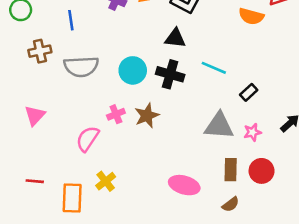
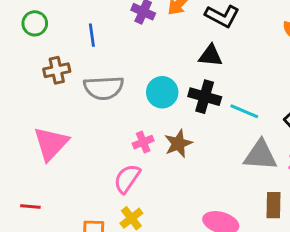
cyan line: (214, 68) -> (244, 111), moved
pink triangle: (35, 116) -> (51, 144), size x1.5
pink semicircle: (88, 139) -> (127, 179), moved
red line: (35, 181) -> (30, 207), moved

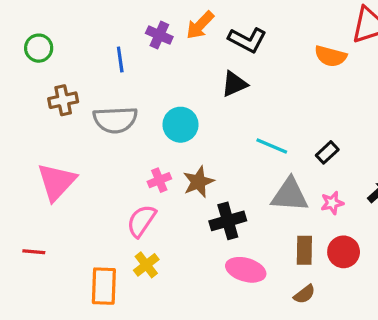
blue line: (92, 35) -> (120, 59), moved
black triangle: (211, 56) -> (234, 84), turned -30
black cross: (205, 97) -> (228, 221), moved, turned -32

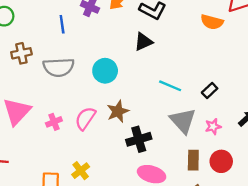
pink cross: (159, 180) -> (54, 122), moved
gray triangle: (290, 195) -> (183, 121), turned 44
pink semicircle: (141, 221) -> (85, 118), moved

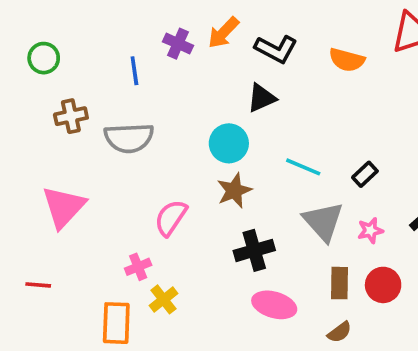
orange semicircle: (212, 22) -> (347, 60), moved
cyan circle: (105, 71) -> (229, 143), moved
brown star: (118, 111) -> (234, 191), moved
pink cross: (54, 122) -> (138, 267), moved

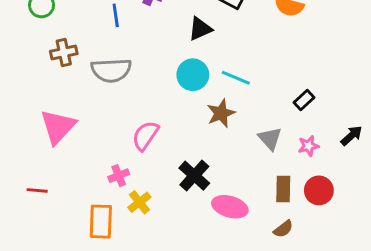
black triangle: (261, 98) -> (200, 29), moved
cyan line: (303, 167) -> (236, 78), moved
brown star: (234, 191) -> (221, 113), moved
gray triangle: (323, 221) -> (270, 139), size x0.7
black cross: (254, 250) -> (194, 176), moved, turned -32

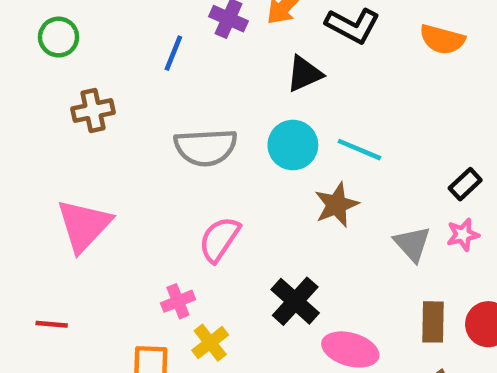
blue line: (116, 15) -> (173, 53), turned 30
gray semicircle: (111, 70) -> (206, 147), moved
pink star: (308, 146) -> (463, 235), moved

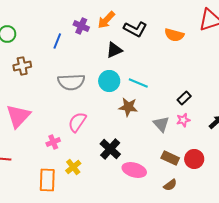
brown star: (337, 205) -> (128, 107), turned 30
pink cross: (178, 301) -> (53, 142), moved
brown rectangle: (433, 322) -> (170, 158), turned -66

